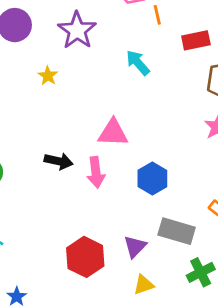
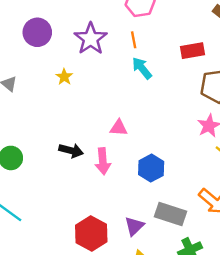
orange line: (157, 15) -> (134, 40), moved
pink triangle: (113, 133) -> (119, 128), size x0.7

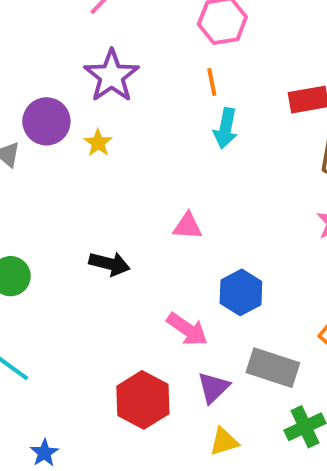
purple circle: (37, 32) -> (46, 121), moved
purple star: (91, 39) -> (112, 76), moved
cyan arrow: (142, 68) -> (226, 128), turned -130
pink arrow: (103, 161) -> (187, 329), moved, turned -50

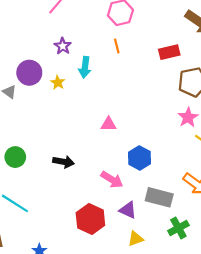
purple star: (112, 76) -> (63, 46), size x0.6
cyan arrow: (226, 128) -> (85, 67), moved
black arrow: (109, 264) -> (64, 162), moved
purple triangle: (213, 388) -> (128, 210), turned -48

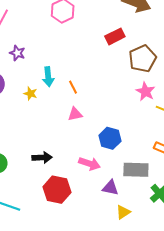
orange line: (117, 46) -> (73, 87), moved
cyan arrow: (85, 67) -> (48, 77), moved
yellow star: (58, 82) -> (30, 94), moved
red hexagon: (90, 219) -> (57, 190), moved

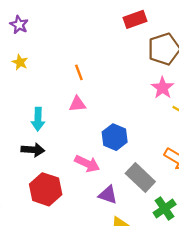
cyan arrow: (48, 77) -> (38, 119), moved
yellow star: (30, 94) -> (20, 62), moved
gray rectangle: (136, 170) -> (140, 177), turned 35

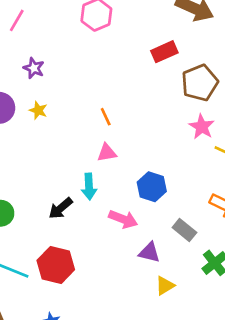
cyan arrow: (38, 119) -> (89, 187), moved
black arrow: (33, 150) -> (61, 208), turned 140
gray rectangle: (140, 177) -> (184, 230), size x0.7
red hexagon: (46, 189) -> (56, 265), moved

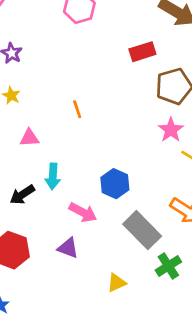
pink triangle: (107, 153) -> (29, 138), moved
gray rectangle: (184, 230) -> (142, 230), size x1.6
purple triangle: (149, 252) -> (68, 248), moved

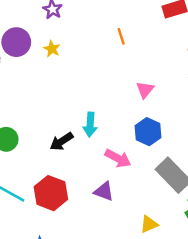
orange line: (77, 109) -> (121, 36), moved
pink triangle: (29, 138) -> (145, 90), moved, turned -48

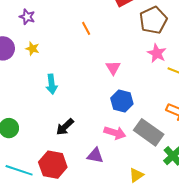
cyan arrow: (90, 125) -> (52, 84), moved
black arrow: (62, 141) -> (65, 127), moved
pink arrow: (118, 158) -> (115, 133), moved

